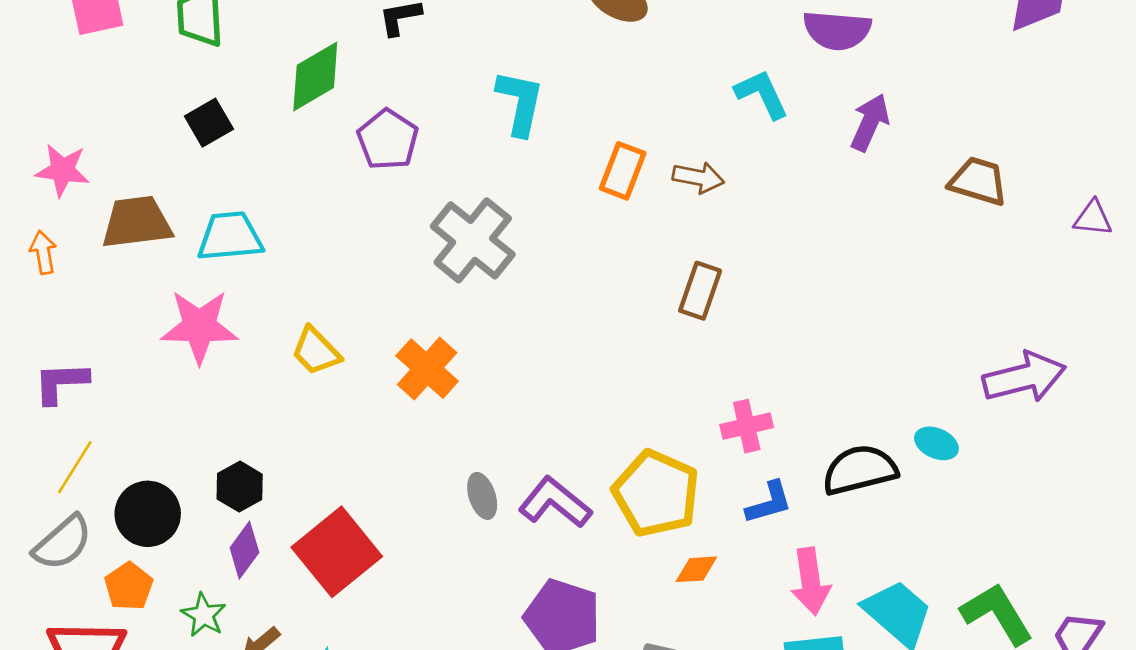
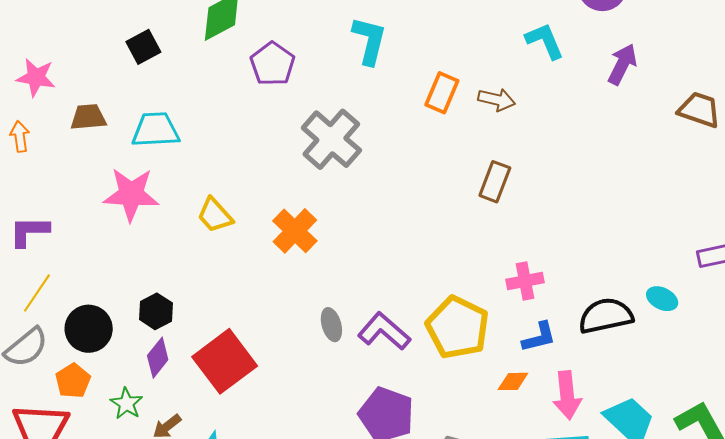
brown trapezoid: (137, 222) -> (88, 117), size x0.7
orange diamond: (696, 569) -> (513, 381), moved

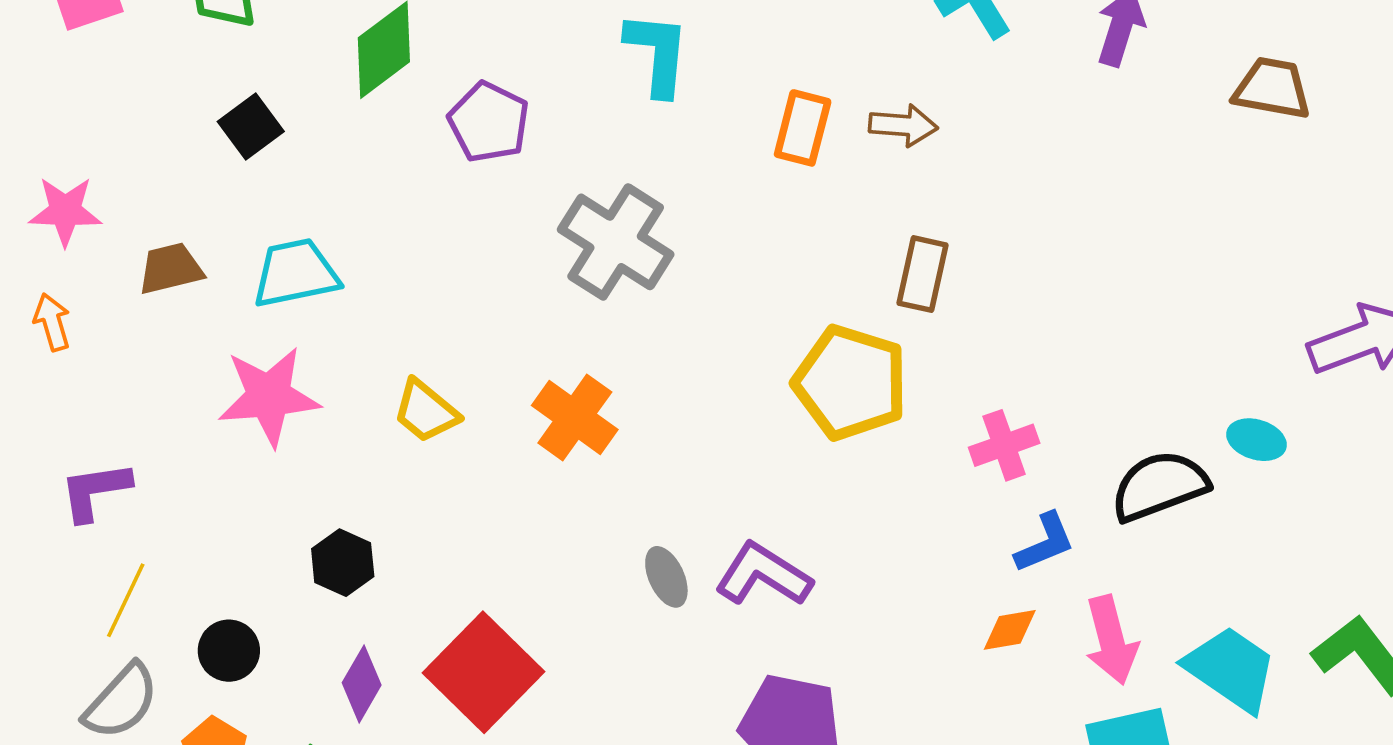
black hexagon: (156, 311) -> (343, 563), moved
yellow pentagon: (458, 327) -> (851, 382), moved
black circle: (89, 329) -> (229, 651), size x0.7

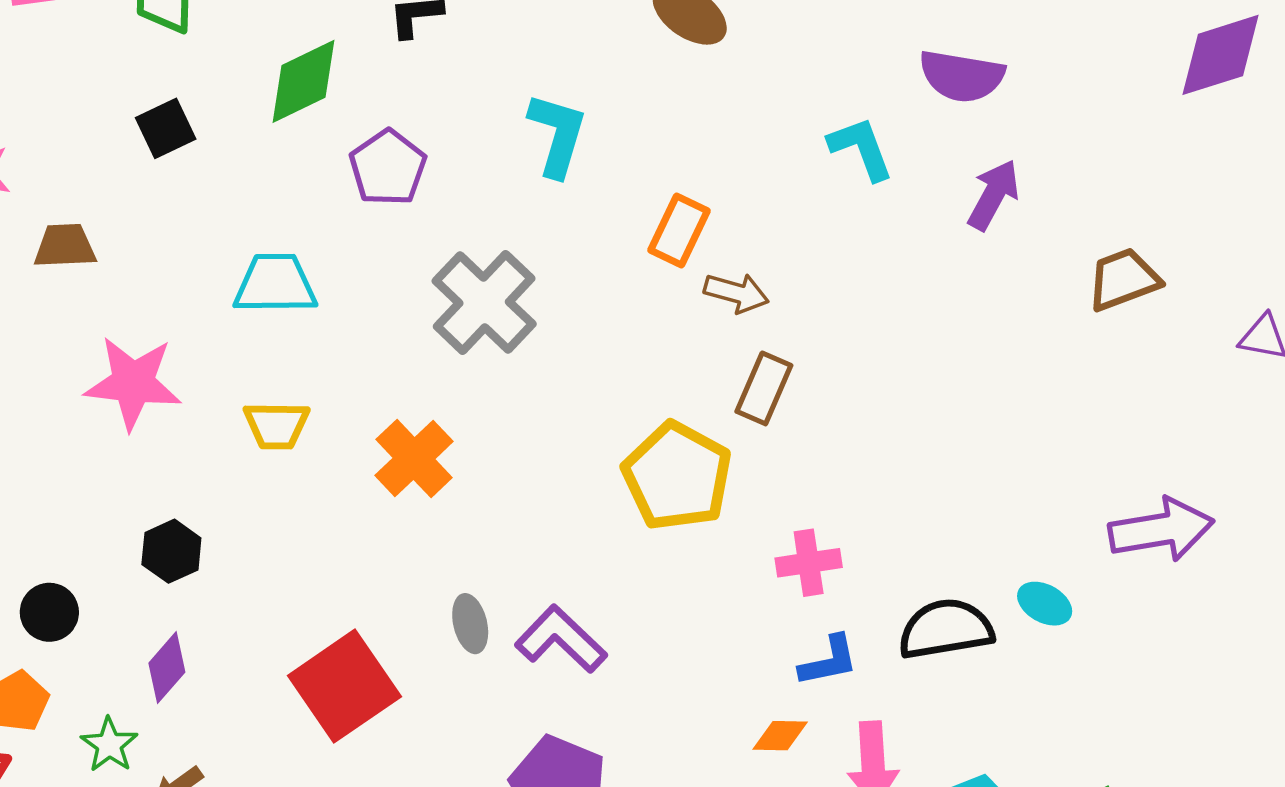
brown trapezoid: (1272, 88) -> (1123, 279), turned -42
brown arrow: (903, 125) -> (736, 293), moved
cyan trapezoid: (296, 273) -> (275, 284), moved
yellow trapezoid: (426, 411) -> (276, 425), turned -50
red square: (483, 672) -> (344, 686), moved

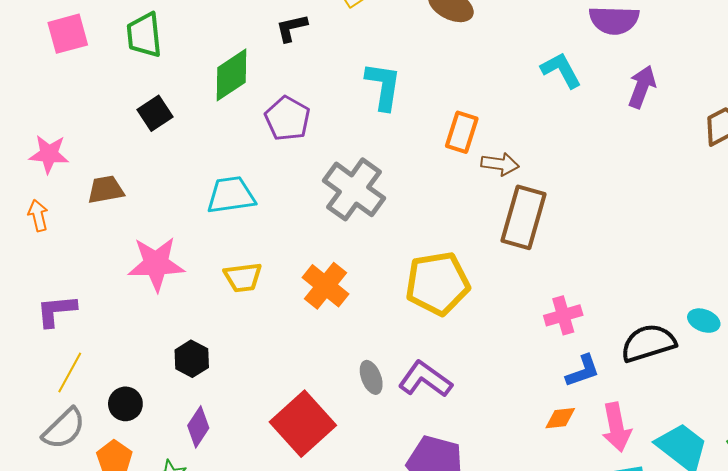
brown rectangle: (764, 388) -> (524, 217), size x1.5
yellow pentagon: (677, 476) -> (437, 283), moved, turned -30

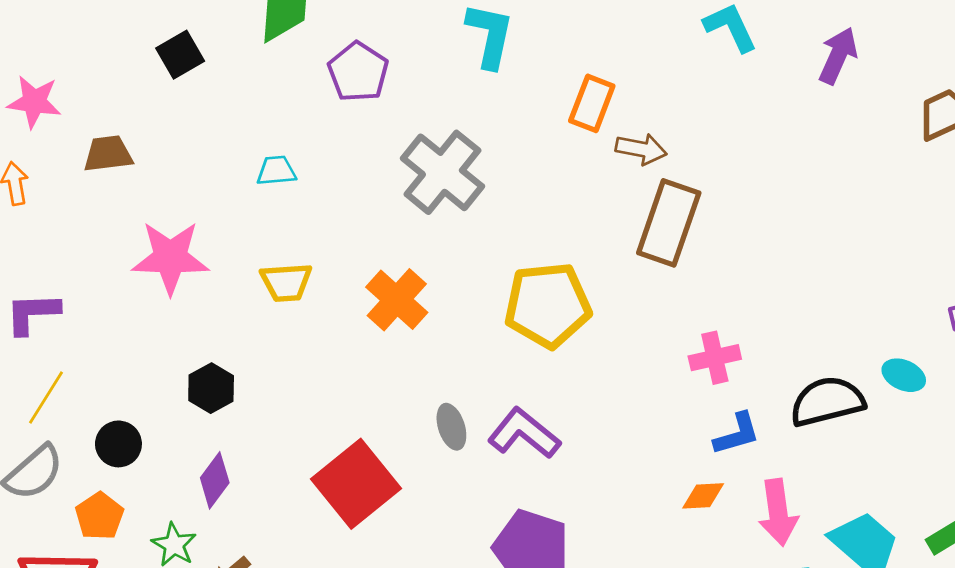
cyan trapezoid: (231, 195) -> (276, 171), size x0.6

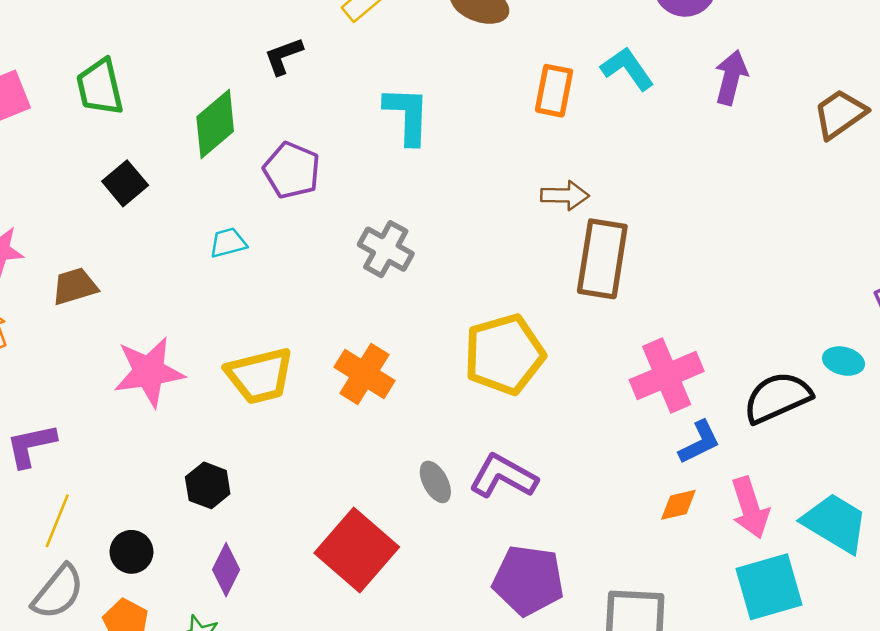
orange rectangle: (592, 103) -> (554, 91), moved
cyan trapezoid: (276, 171) -> (228, 243), moved
gray cross: (442, 172) -> (386, 249), size x0.7
yellow trapezoid: (286, 282) -> (260, 376), size x1.4
pink cross: (715, 358) -> (667, 376), size x1.5

